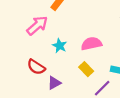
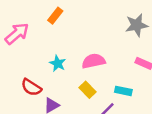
pink arrow: (37, 26) -> (17, 34), moved

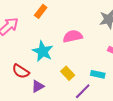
pink semicircle: (93, 61) -> (73, 36), moved
cyan star: (58, 63) -> (43, 51), size x1.5

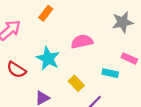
red semicircle: (21, 71) -> (16, 70), moved
cyan rectangle: (98, 74) -> (110, 73), moved

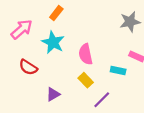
pink semicircle: (82, 41) -> (86, 54), moved, turned -90
cyan star: (48, 58) -> (53, 42), moved

